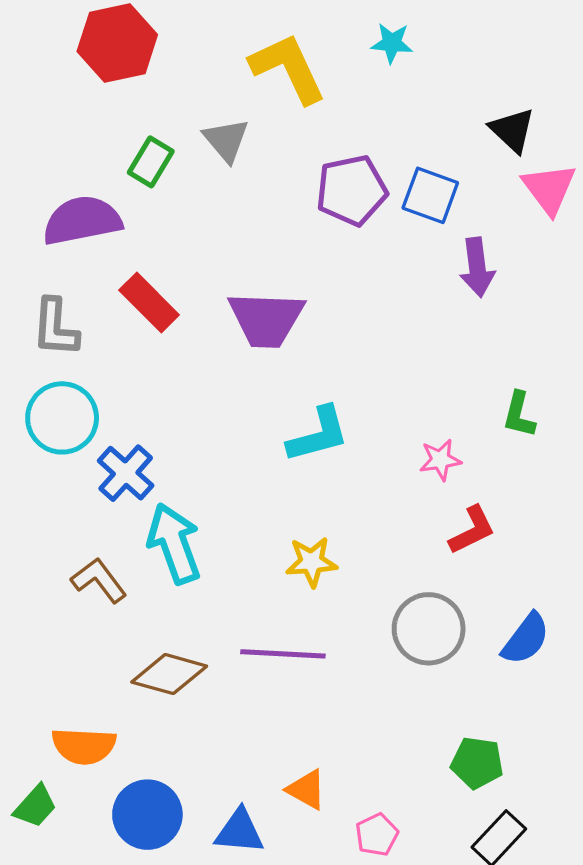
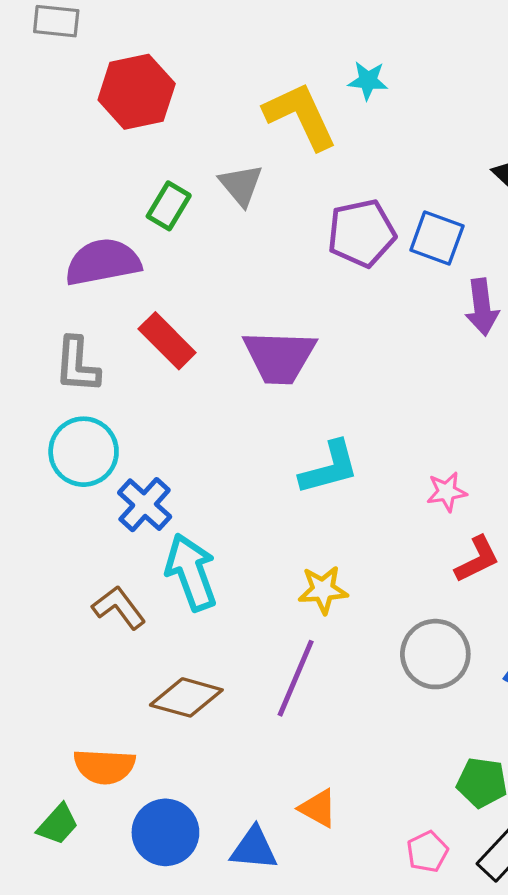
cyan star: (392, 43) -> (368, 81), moved
purple line: (283, 654) -> (296, 678), turned -70
pink pentagon: (377, 835) -> (427, 852), moved

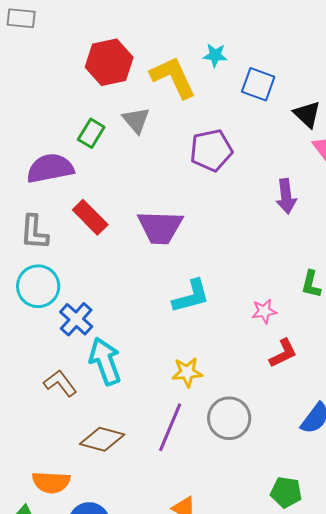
red hexagon: (137, 92) -> (109, 62), moved
blue square: (437, 238) -> (258, 84), moved
gray circle: (435, 654) -> (229, 418), moved

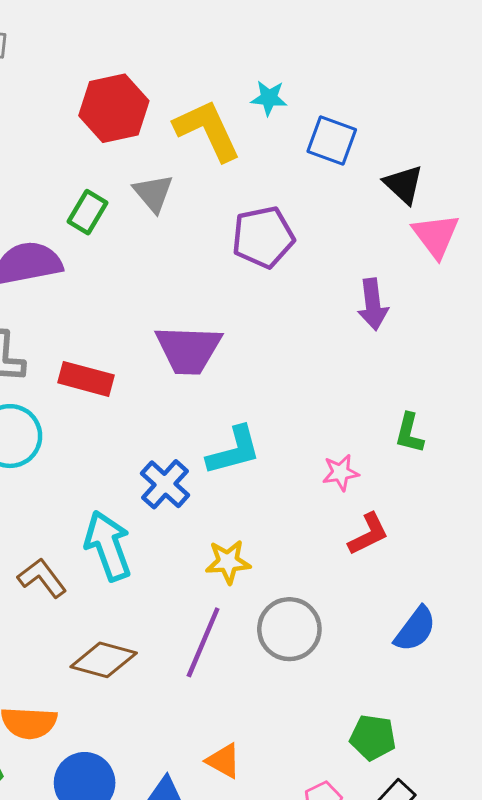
red rectangle: (90, 217) -> (86, 379), moved, turned -30
blue cross: (76, 319) -> (165, 484), moved

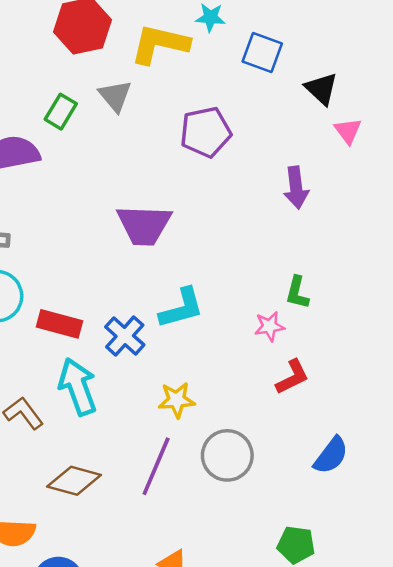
yellow L-shape: (207, 130) -> (160, 44), turned -52
pink triangle: (436, 236) -> (348, 131), size x0.7
red rectangle: (86, 379) -> (60, 324), moved
green L-shape: (409, 433) -> (297, 293), moved

